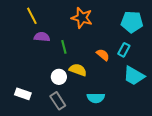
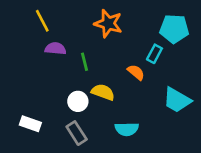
cyan rectangle: (124, 50) -> (154, 54), moved

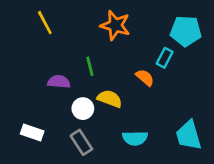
purple semicircle: (55, 49) -> (59, 82), moved
cyan trapezoid: (177, 100) -> (189, 135), moved, turned 44

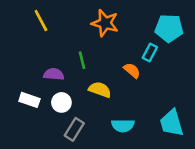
white circle: (83, 109) -> (61, 102), moved
white rectangle: (32, 133) -> (29, 100), moved
gray rectangle: (81, 142) -> (74, 129), turned 65

